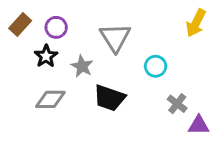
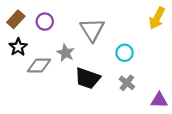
black star: (46, 56) -> (18, 47), moved
gray diamond: (50, 99) -> (39, 66), moved
gray cross: (177, 104) -> (127, 83), moved

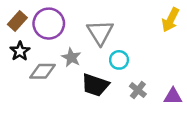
purple circle: (45, 22) -> (49, 24), size x1.6
cyan circle: (125, 53) -> (119, 60), moved
purple triangle: (159, 100) -> (173, 96), moved

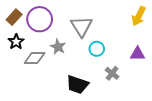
black trapezoid: (95, 85) -> (77, 85), moved
purple triangle: (173, 96) -> (138, 54), moved

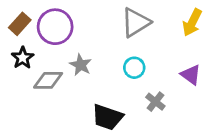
gray triangle: (81, 26) -> (136, 22), moved, turned 30
purple triangle: (138, 54) -> (191, 75), turned 35

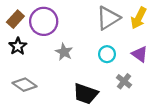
yellow arrow: (192, 22) -> (139, 18), moved
purple triangle: (191, 75) -> (140, 54), moved
gray diamond: (48, 80) -> (24, 85), moved, turned 35

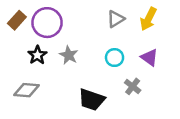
gray triangle: (108, 18) -> (116, 19), size x0.7
black star: (18, 46) -> (37, 55), moved
gray diamond: (24, 85) -> (27, 90), turned -30

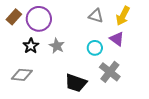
gray triangle: (116, 19) -> (96, 16), turned 49
purple triangle: (149, 58) -> (117, 39), moved
gray cross: (133, 86) -> (110, 72), size x1.5

